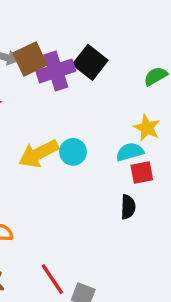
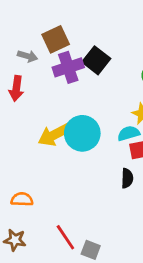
brown square: (30, 59) -> (56, 39), moved
cyan circle: (73, 152) -> (82, 133), size x1.6

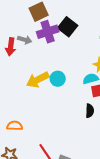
gray arrow: (28, 56) -> (25, 40), moved
cyan circle: (82, 133) -> (58, 79), size x0.6

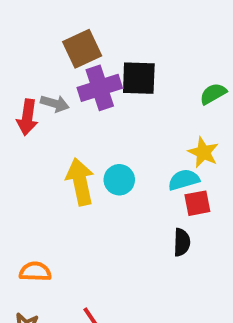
black square: (68, 27) -> (139, 78), turned -36
yellow arrow: (38, 80) -> (80, 182), turned 105

